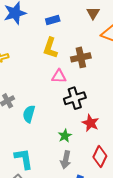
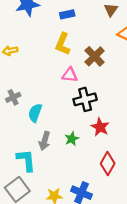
brown cross: (81, 57) -> (95, 56), turned -36
gray arrow: (66, 160) -> (45, 141), moved

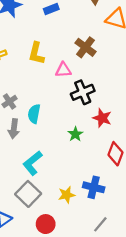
yellow L-shape: (63, 44) -> (36, 53), moved
gray arrow: (45, 141) -> (14, 129), moved
cyan L-shape: (26, 160) -> (33, 163), turned -115

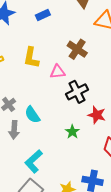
cyan semicircle: (34, 114) -> (32, 115), turned -42

